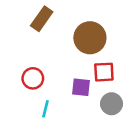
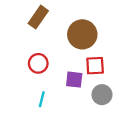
red circle: (33, 78) -> (38, 63), moved

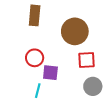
brown rectangle: (38, 17) -> (35, 15), turned -30
purple square: (74, 80) -> (50, 73), moved

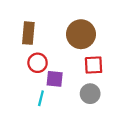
brown rectangle: (35, 15) -> (28, 33), moved
gray circle: (93, 86) -> (90, 94), moved

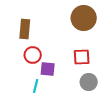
brown circle: (81, 34) -> (84, 18), moved
gray circle: (90, 94) -> (89, 82), moved

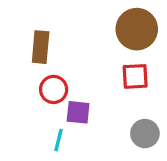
red square: (82, 57) -> (135, 76), moved

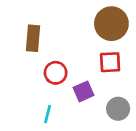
red circle: (54, 89) -> (56, 73), moved
purple square: (78, 112) -> (83, 91), moved, turned -30

